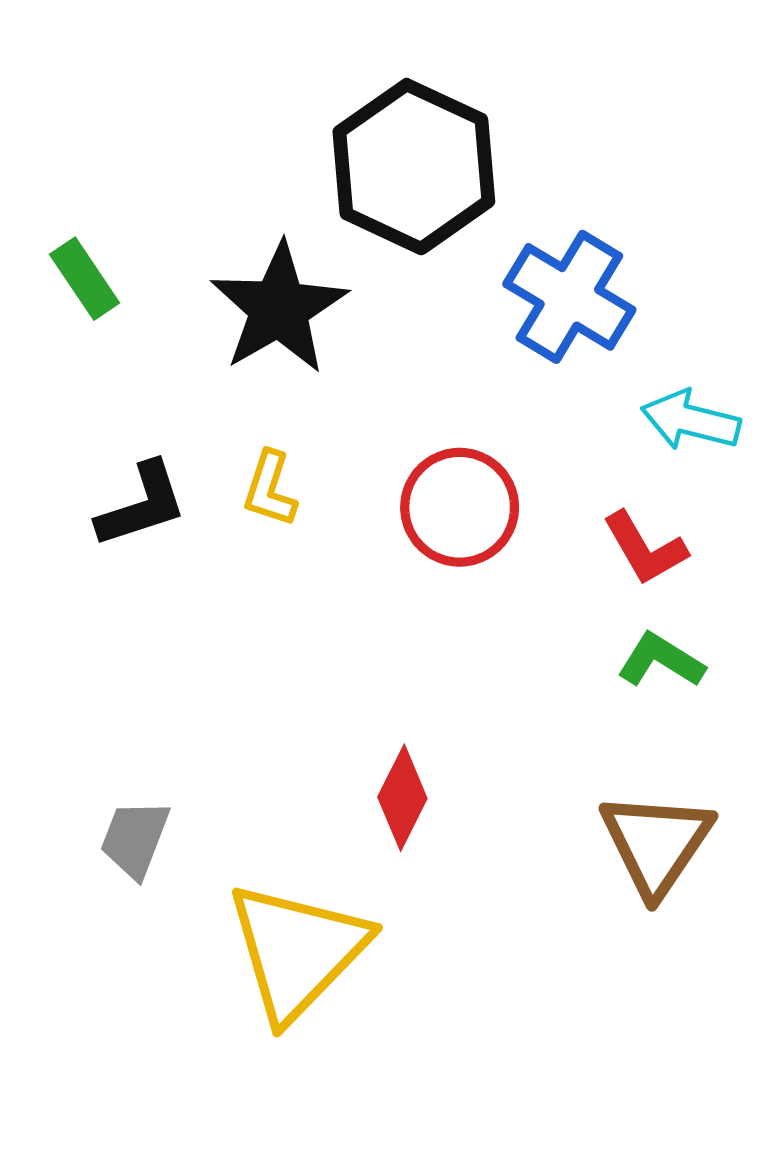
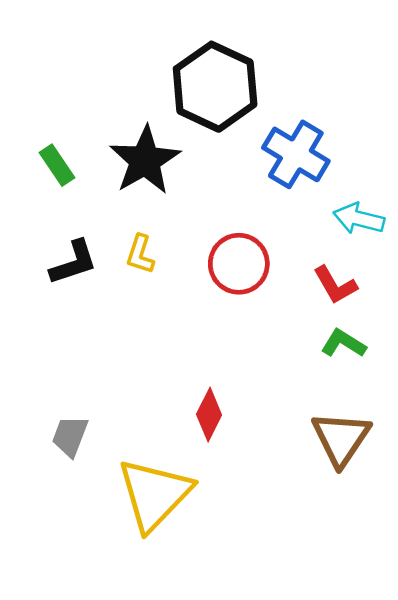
green rectangle: (85, 279) -> (57, 165), moved

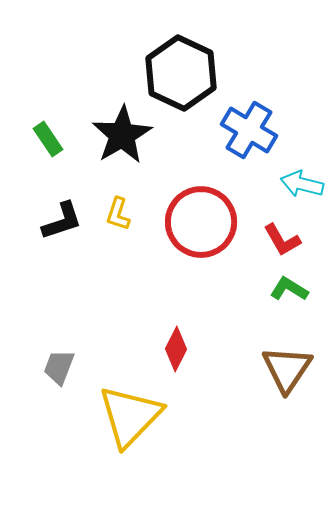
red circle: (239, 264) -> (201, 222), size x1.4

